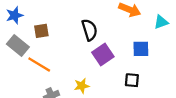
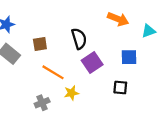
brown square: (41, 31) -> (40, 44), moved
orange line: (39, 65) -> (53, 72), moved

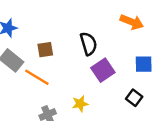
orange line: (53, 72) -> (37, 77), moved
black square: (120, 87) -> (134, 98), turned 32

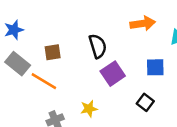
orange arrow: (132, 22) -> (143, 24), turned -30

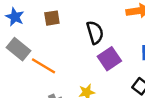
blue star: (14, 30) -> (15, 17), turned -30
brown square: (53, 52) -> (52, 18), moved

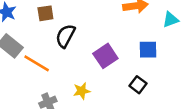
black semicircle: (95, 32) -> (65, 36), moved, turned -135

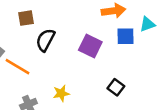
blue square: (148, 50) -> (126, 36), moved
purple square: (105, 56) -> (90, 46), moved, turned -30

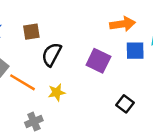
yellow star: (61, 93) -> (57, 92), moved

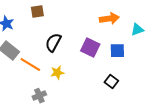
brown square: (31, 32) -> (37, 12), moved
blue square: (135, 51) -> (117, 51), moved

